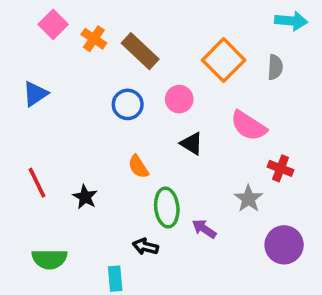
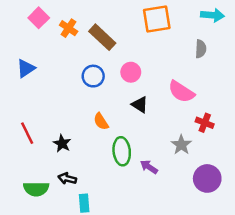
orange square: (224, 60) -> (157, 19), moved, turned 36
black arrow: (145, 247) -> (67, 178), moved

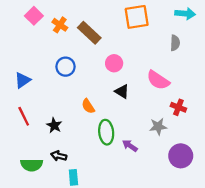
blue triangle: (26, 68) -> (23, 80), moved
blue circle: (93, 76) -> (66, 67), moved
gray star: (181, 145) -> (158, 126), turned 30

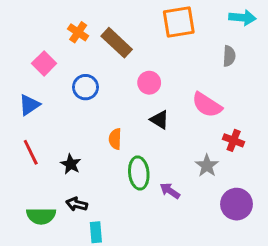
pink square: (34, 16) -> (44, 63), moved
orange semicircle: (88, 106) -> (115, 139), turned 35
gray star: (158, 126) -> (207, 166), turned -30

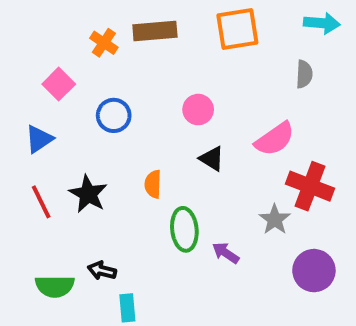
brown rectangle: (117, 43) -> (155, 31), moved, turned -48
pink semicircle: (207, 105) -> (275, 139), turned -68
red cross: (234, 140) -> (310, 186), size x1.6
black star: (71, 164) -> (88, 194), moved, size x1.4

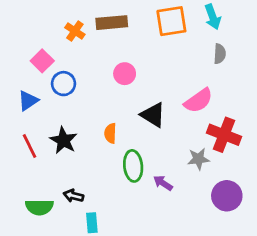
cyan arrow: (322, 23) -> (213, 17), moved, turned 65
pink circle: (198, 110) -> (125, 74), moved
blue circle: (114, 115) -> (64, 84), moved
black triangle: (212, 159) -> (153, 115), size x1.4
gray star: (275, 219) -> (198, 159), turned 30

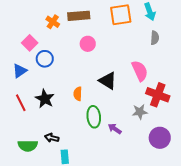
pink circle: (125, 74) -> (88, 44), moved
pink semicircle: (198, 101) -> (140, 71), turned -80

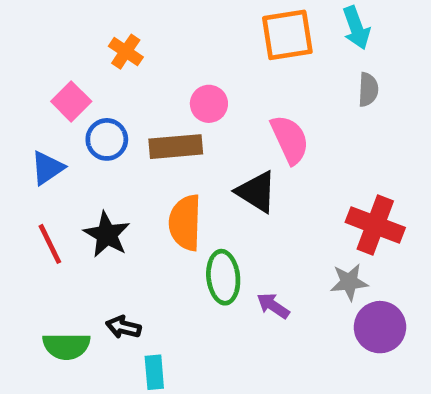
brown rectangle: (79, 16) -> (176, 147), moved
pink semicircle: (140, 71) -> (290, 139), moved
orange semicircle: (78, 94) -> (185, 223), size x1.6
gray star: (140, 112) -> (349, 282), moved

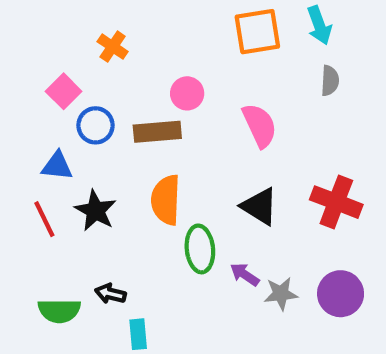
blue triangle: (47, 168) -> (57, 166), moved, turned 40
black triangle: (256, 192) -> (260, 206), moved
gray star: (349, 282) -> (281, 294), moved

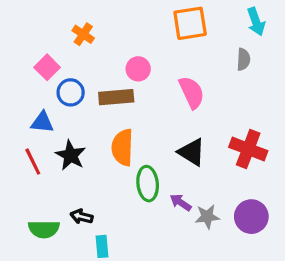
cyan arrow: (319, 25) -> (256, 22), moved

